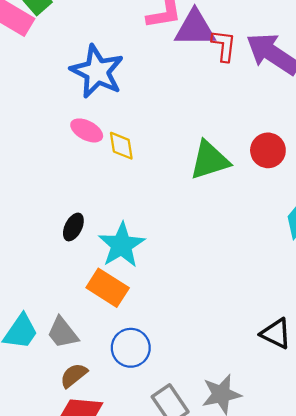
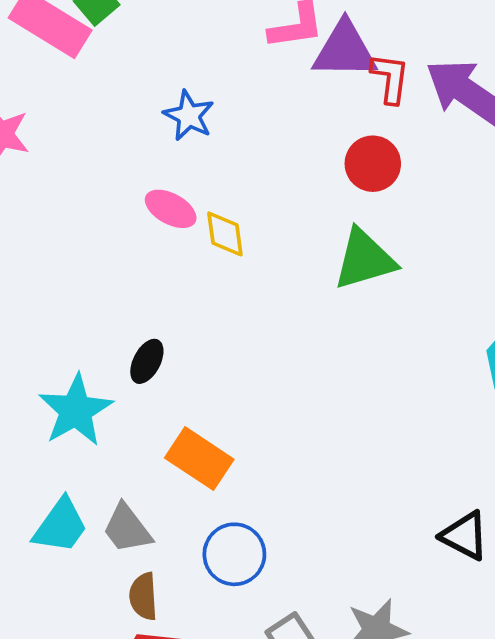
blue star: (97, 71) -> (189, 116), size x0.6
red circle: (268, 150) -> (373, 164), moved
cyan star: (122, 245) -> (76, 410), moved
brown semicircle: (74, 375) -> (143, 596), turned -56

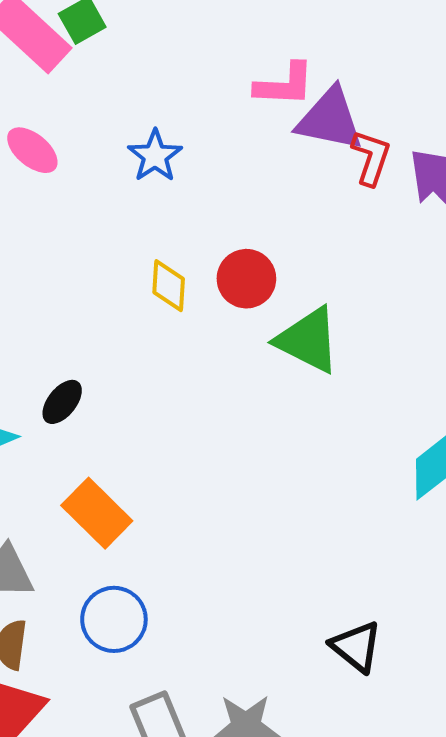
red circle: (373, 164) -> (246, 279), moved
pink ellipse: (171, 209) -> (32, 150), moved
green triangle: (364, 259) -> (308, 340), turned 32

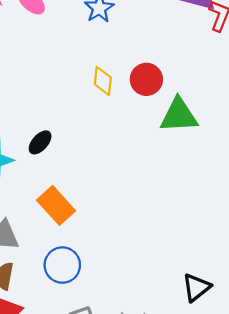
green triangle: (308, 340) -> (179, 115), turned -33
black triangle: (356, 647) -> (196, 287), turned 40

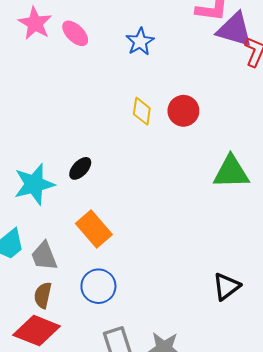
green triangle: (179, 115) -> (231, 172), moved
black triangle: (196, 287) -> (226, 286), moved

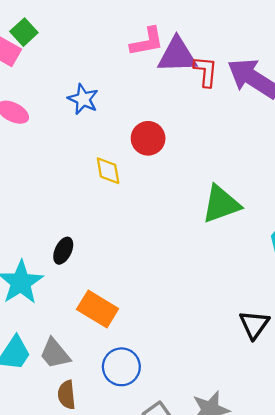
red circle: (183, 111) -> (148, 138), moved

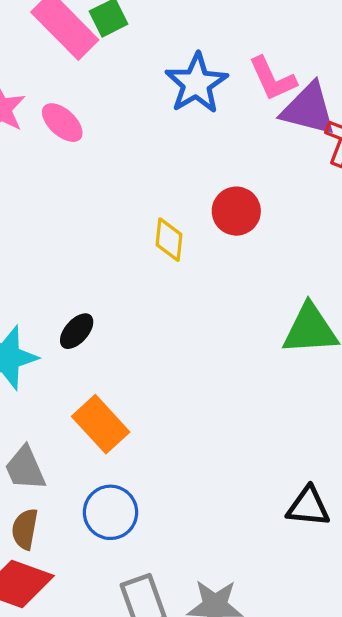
pink L-shape: (147, 42) -> (272, 79), turned 60
blue star: (83, 99) -> (196, 83), moved, size x1.4
black triangle: (254, 325) -> (308, 507), turned 44

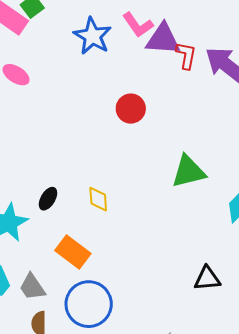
yellow diamond: (169, 240) -> (98, 199), moved
blue circle: (111, 512) -> (89, 304), size x1.4

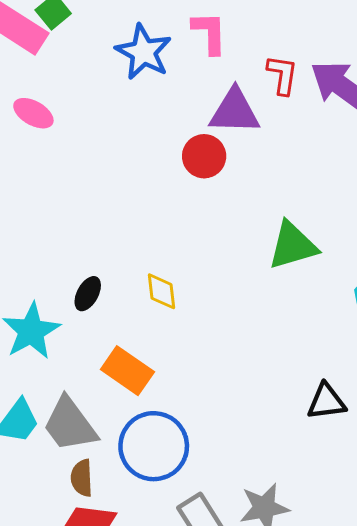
pink L-shape: (138, 25) -> (209, 33), turned -144
purple triangle: (163, 39) -> (235, 111), moved
gray trapezoid: (32, 287) -> (70, 424), size x1.4

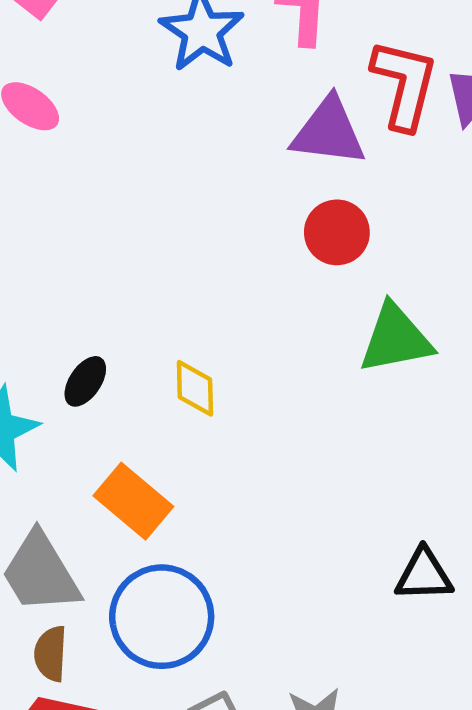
red L-shape: (282, 75) -> (404, 84), size x1.5
red circle: (204, 156) -> (337, 232), moved

